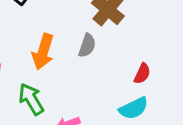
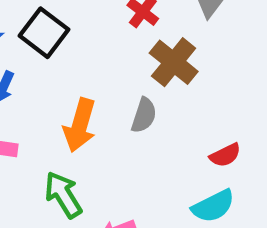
red semicircle: (142, 74) -> (225, 155), turned 40

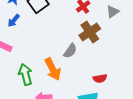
orange arrow: (80, 125) -> (53, 69), moved, turned -60

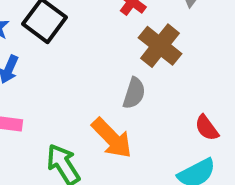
red semicircle: (100, 78) -> (207, 128), turned 80

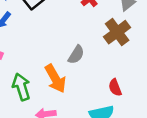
brown cross: (160, 46) -> (117, 32), moved

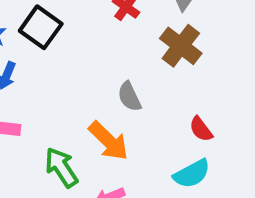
gray semicircle: (76, 55) -> (129, 97), turned 138

